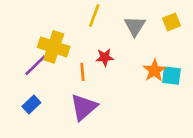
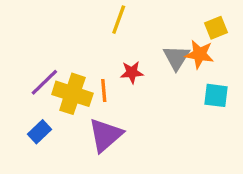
gray triangle: (135, 26) -> (176, 58), moved
yellow cross: (54, 47) -> (72, 94), moved
orange star: (154, 70) -> (199, 54), moved, turned -30

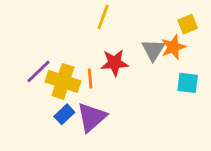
orange star: (199, 54) -> (173, 47), turned -30
red star: (132, 72) -> (115, 63), size x1.4
blue rectangle: (39, 132) -> (64, 114), moved

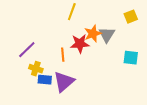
orange star: (173, 47) -> (93, 34), moved
yellow cross: (63, 81) -> (36, 69), moved, size x0.6
blue rectangle: (64, 114) -> (45, 80), turned 48

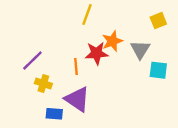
gray triangle: (107, 35) -> (140, 50), moved
blue rectangle: (45, 80) -> (54, 114), moved
purple triangle: (64, 82) -> (77, 99), turned -45

